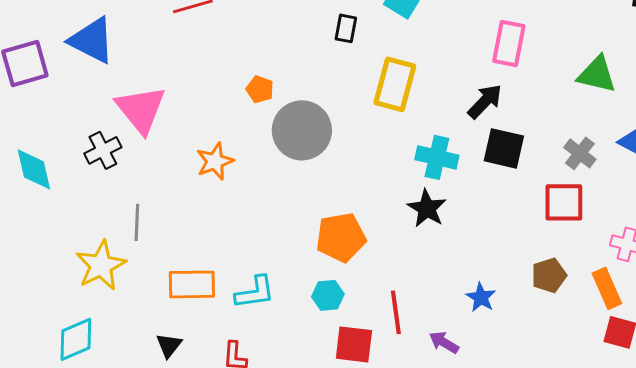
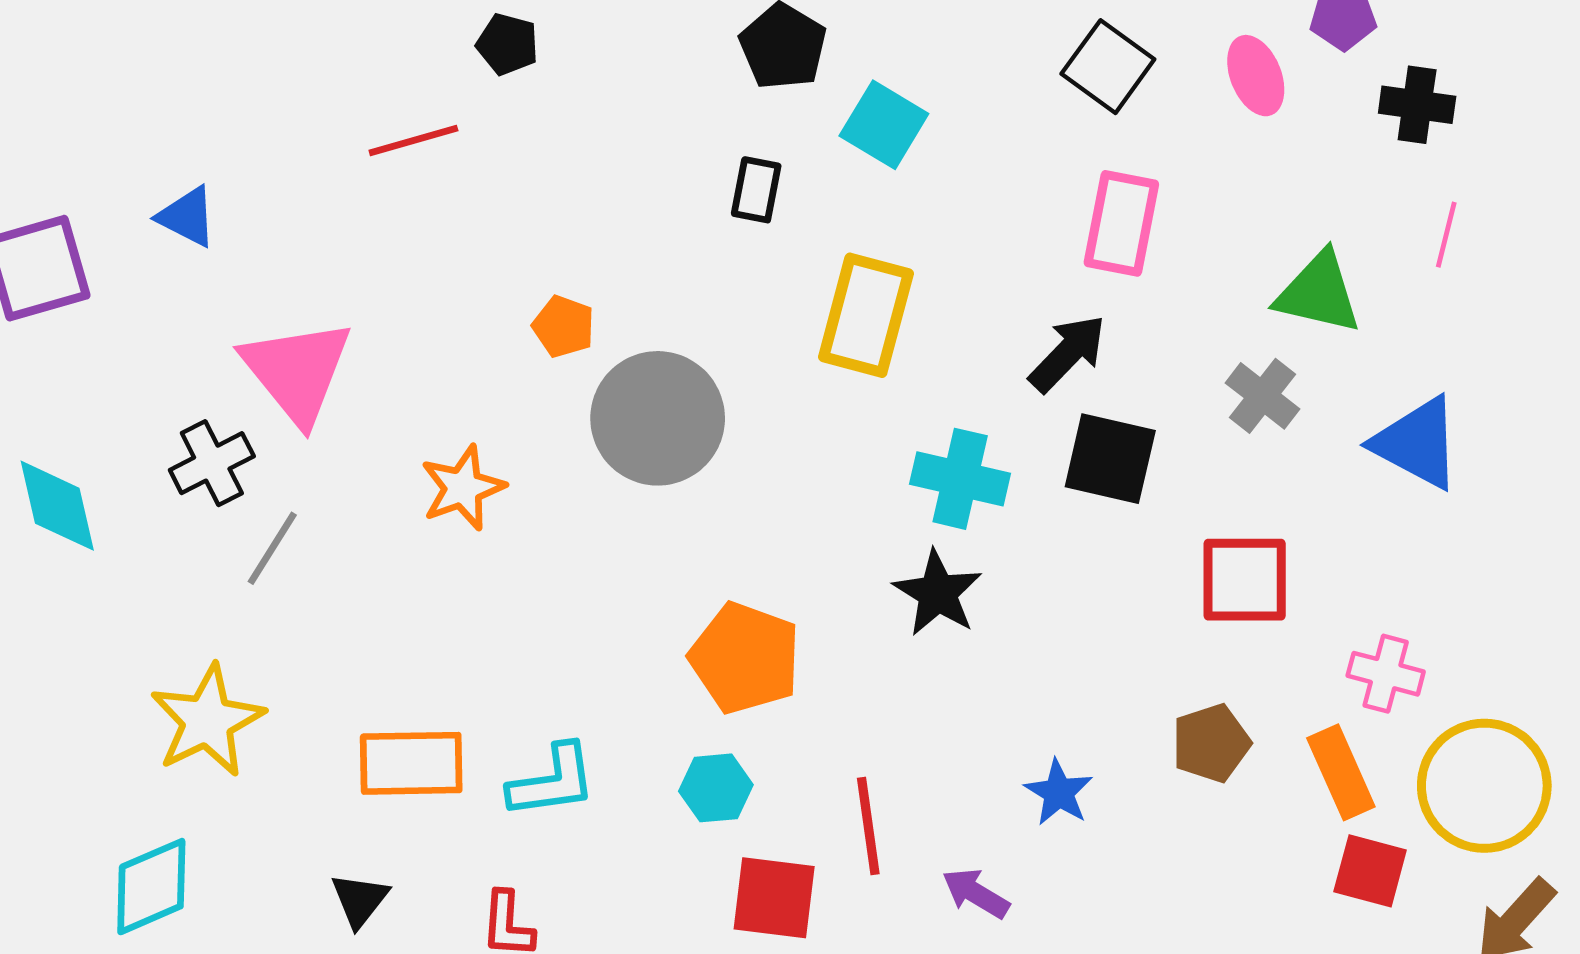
blue triangle: (92, 40) -> (187, 217), size x0.6
gray cross: (580, 153) -> (1263, 396), moved
gray line: (137, 222) -> (272, 548), moved, turned 30
orange pentagon: (341, 237) -> (745, 658), turned 30

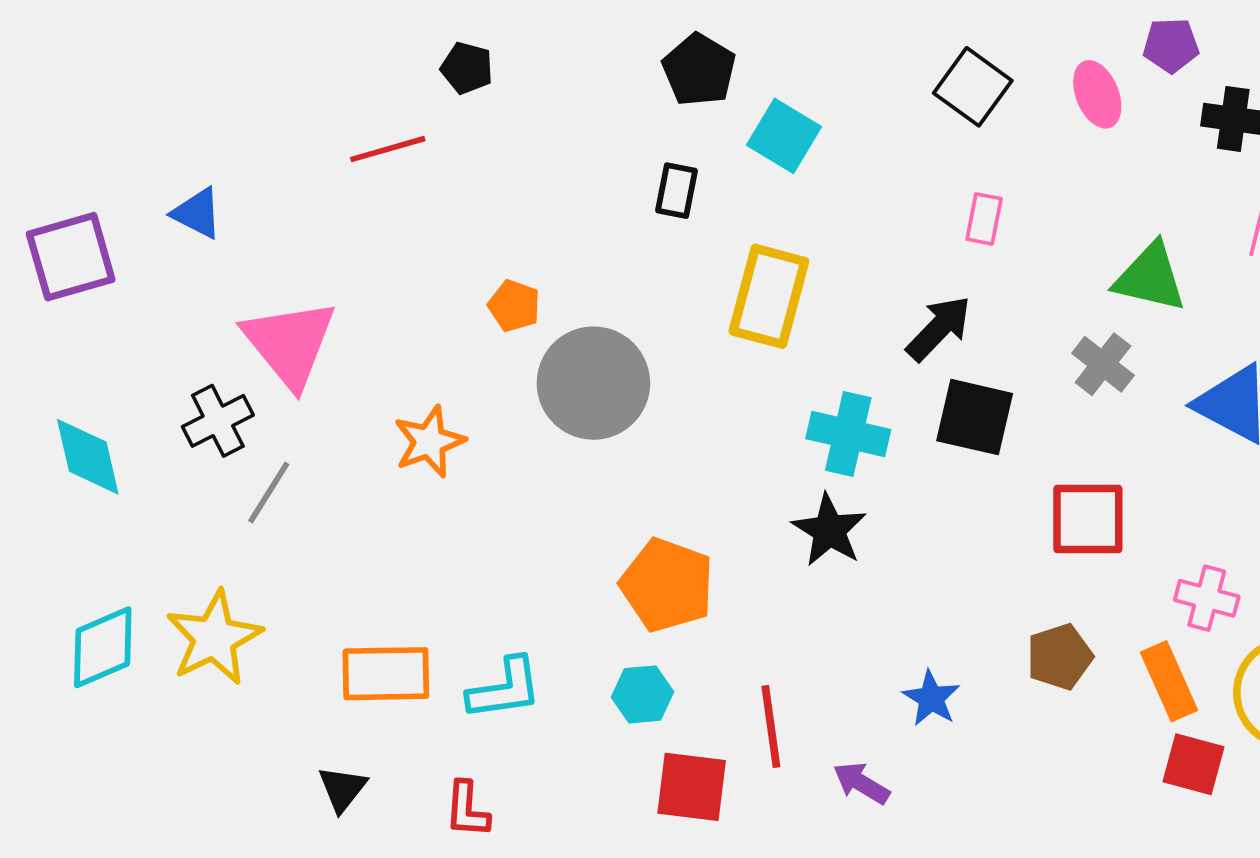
pink rectangle: (1121, 223) -> (984, 219), size x0.6
cyan diamond: (151, 887) -> (103, 647), moved

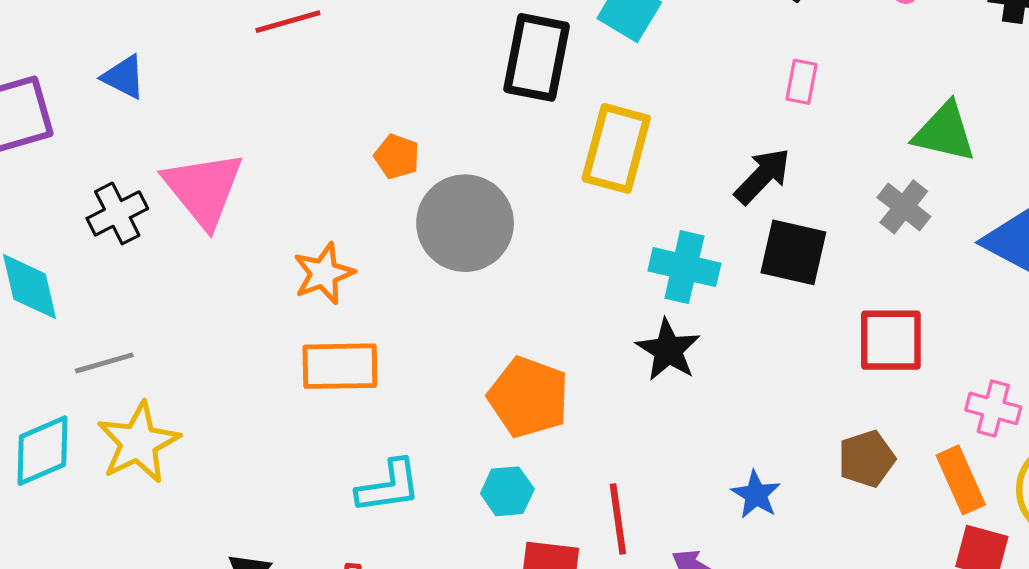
black rectangle: (676, 191) -> (537, 57), size x1.8
black cross: (218, 421) -> (117, 213), moved
gray line: (269, 493) -> (104, 363), moved, turned 42
orange rectangle: (386, 674) -> (340, 366), moved

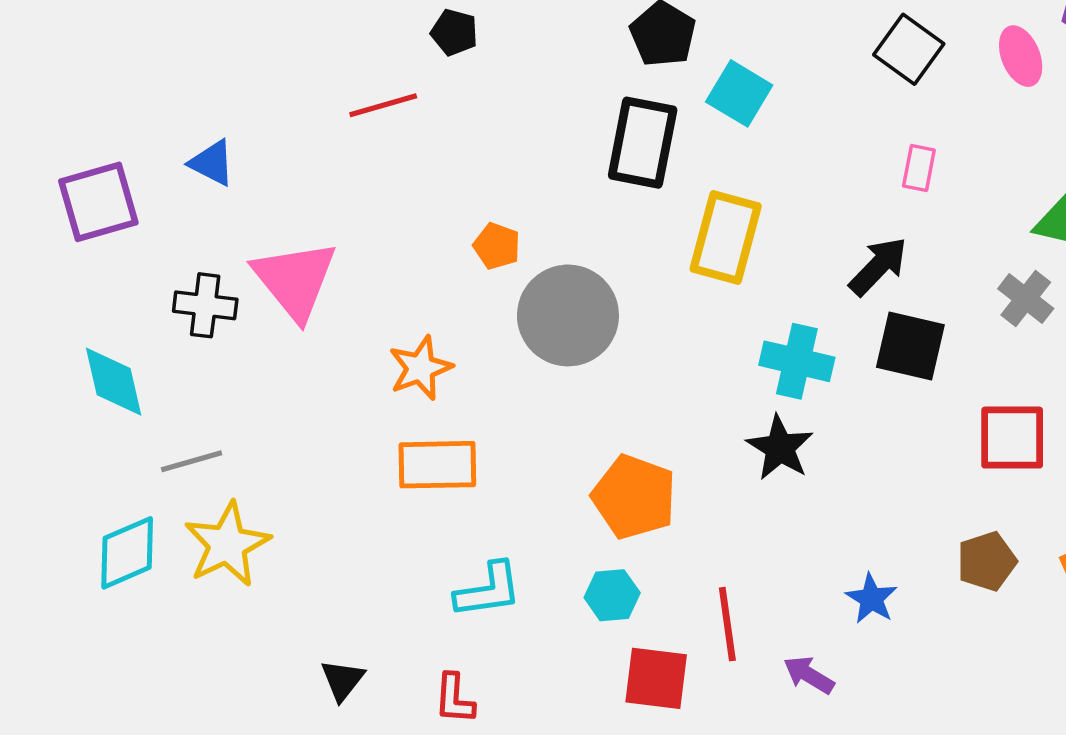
black cross: (117, 213) -> (205, 305), turned 34

